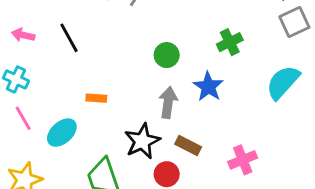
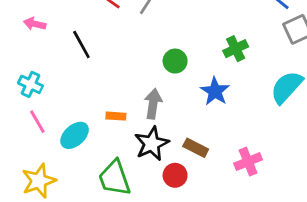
pink arrow: (23, 35) -> (35, 24), moved
orange rectangle: (96, 98) -> (116, 116), moved
gray arrow: (168, 102) -> (153, 104), moved

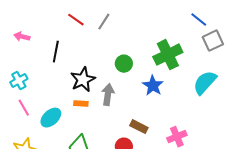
black line: (81, 45) -> (56, 52), turned 40
green cross: (236, 49) -> (168, 55), size x1.6
cyan cross: (30, 84) -> (19, 81), turned 36
black star: (152, 144) -> (83, 80), moved

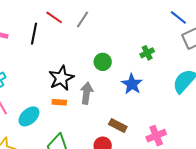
black line: (56, 52) -> (34, 34), moved
green cross: (168, 55) -> (147, 53), size x0.5

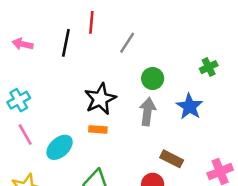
red line: (54, 17) -> (91, 22), turned 60
gray line: (82, 19) -> (127, 43), moved
gray arrow: (87, 93) -> (147, 112), moved

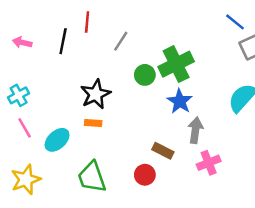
green cross: (209, 67) -> (176, 64), moved, size x2.0
gray arrow: (147, 112) -> (195, 130), moved

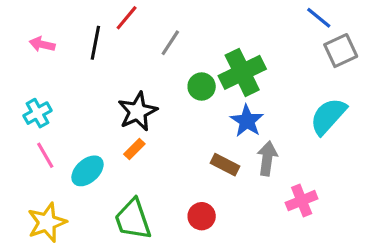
red line: (87, 22) -> (127, 18), turned 35
orange rectangle: (93, 123) -> (134, 149), turned -49
brown rectangle: (163, 151) -> (225, 165), moved
pink cross: (209, 163) -> (302, 201), moved

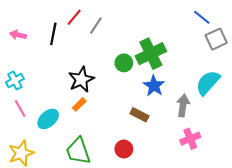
gray line: (170, 43) -> (96, 26), moved
gray arrow: (267, 158) -> (183, 105), moved

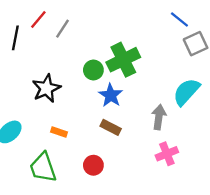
blue star: (154, 86) -> (111, 95), moved
orange rectangle: (79, 104) -> (59, 132), moved, turned 64

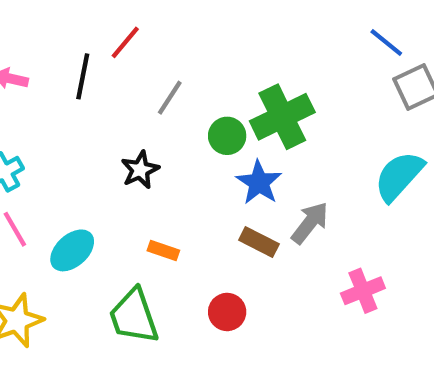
gray line: (62, 29) -> (170, 98), moved
black star: (46, 88) -> (140, 170), size x0.7
gray arrow: (159, 117) -> (310, 223), moved, turned 30

